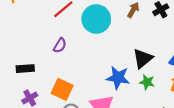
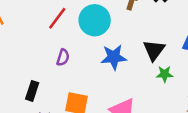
black rectangle: (25, 69) -> (32, 91), turned -54
blue star: (118, 78) -> (114, 57), moved

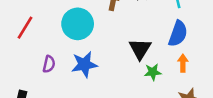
red line: (57, 18) -> (25, 28), moved
blue star: (114, 57) -> (84, 64), moved

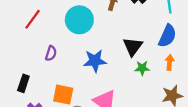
blue star: (84, 64) -> (95, 61), moved

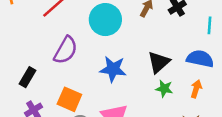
blue semicircle: (167, 36) -> (200, 59), turned -115
purple semicircle: (51, 53) -> (66, 50), size x1.6

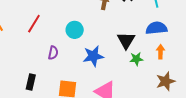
cyan circle: (105, 20) -> (75, 30), moved, size x0.7
purple semicircle: (66, 50) -> (53, 53), size x0.6

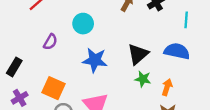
orange arrow: (160, 52) -> (167, 87), moved

